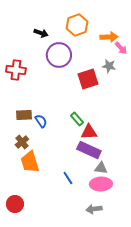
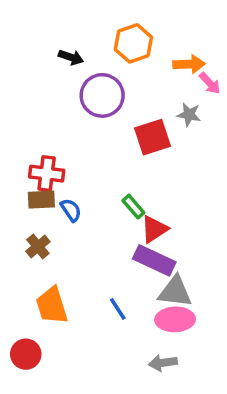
red cross: (16, 70) -> (47, 174), moved
red triangle: (89, 132) -> (154, 229), turned -30
orange trapezoid: (30, 162) -> (52, 306), moved
gray triangle: (101, 168) -> (175, 292), size x1.5

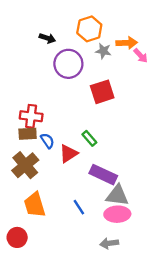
gray star: (189, 115) -> (103, 51), moved
red triangle: (154, 229) -> (68, 154), moved
brown cross: (38, 246) -> (25, 165), size x1.6

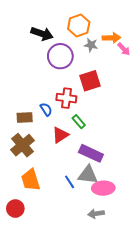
black arrow: (47, 38) -> (42, 34), size x1.5
red cross: (31, 116) -> (66, 98), moved
blue semicircle: (47, 141) -> (46, 109), moved
gray triangle: (117, 196) -> (88, 175), moved

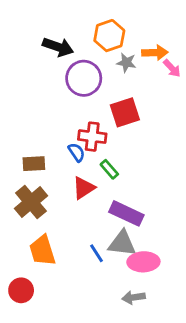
blue semicircle: (46, 109) -> (77, 152), moved

